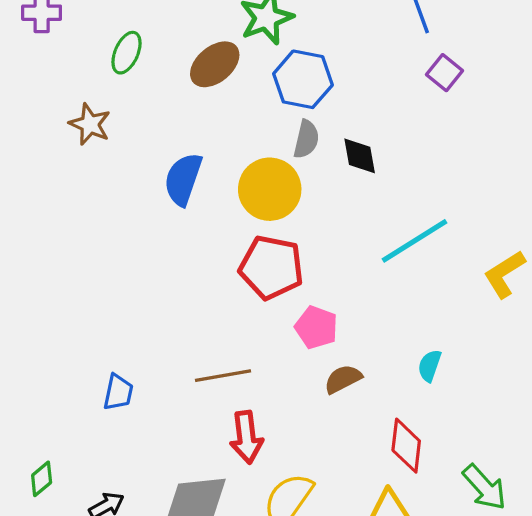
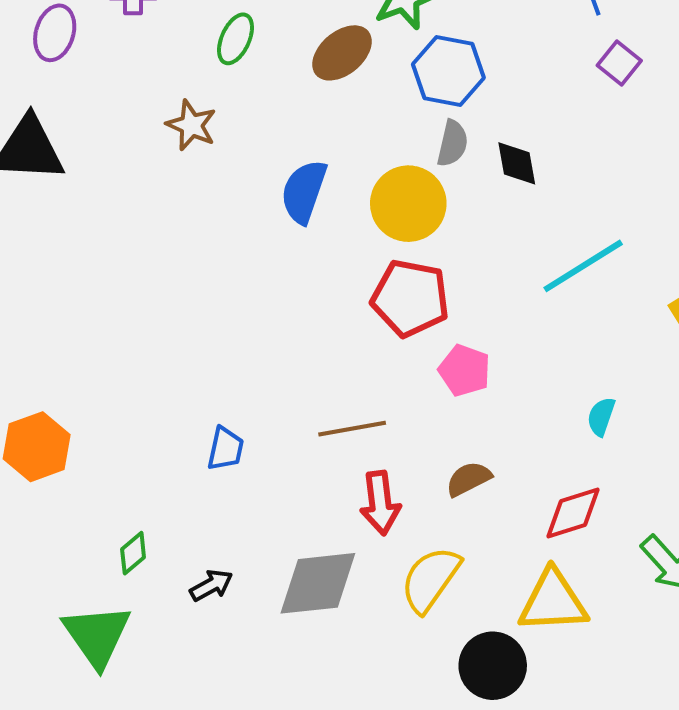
brown semicircle: (343, 379) -> (469, 479), moved
red diamond: (406, 446) -> (573, 513), turned 66

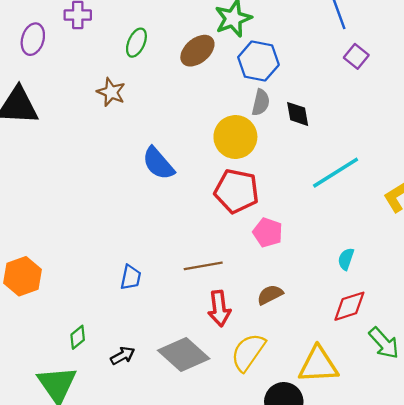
blue semicircle: (304, 192) -> (158, 163), moved, turned -60
red diamond: (573, 513) -> (349, 306), moved
gray diamond: (318, 583) -> (184, 355), turned 48

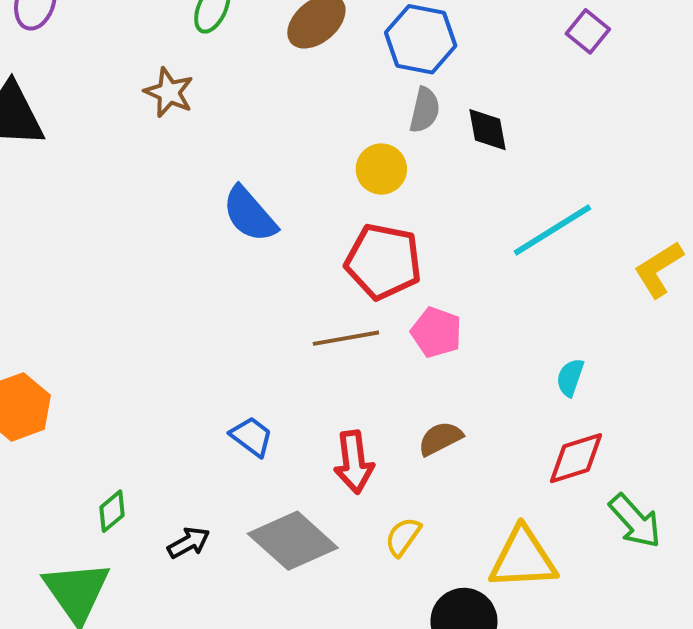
yellow circle: (235, 137) -> (381, 169), size x0.7
brown line: (203, 266) -> (346, 338), moved
blue trapezoid: (131, 277) -> (252, 436), moved, turned -65
yellow semicircle: (248, 352) -> (403, 537), size x0.6

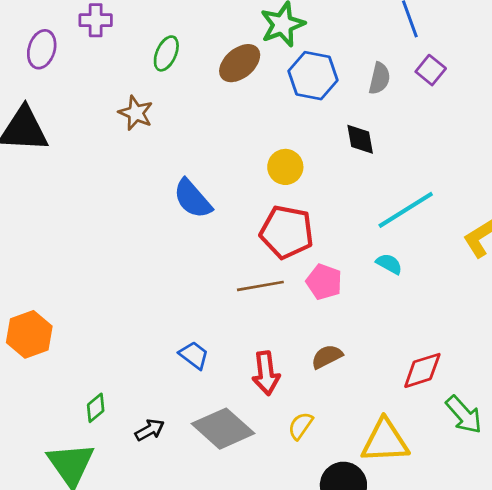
gray semicircle: (425, 110) -> (379, 78), moved
cyan semicircle: (570, 377) -> (389, 264), moved, turned 100

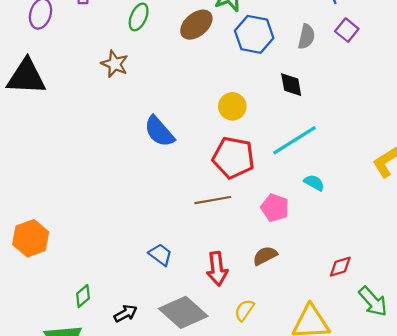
cyan line: (406, 210) -> (294, 140), moved
pink pentagon: (324, 282) -> (275, 208), moved
red diamond: (422, 370) -> (340, 267), size x0.7

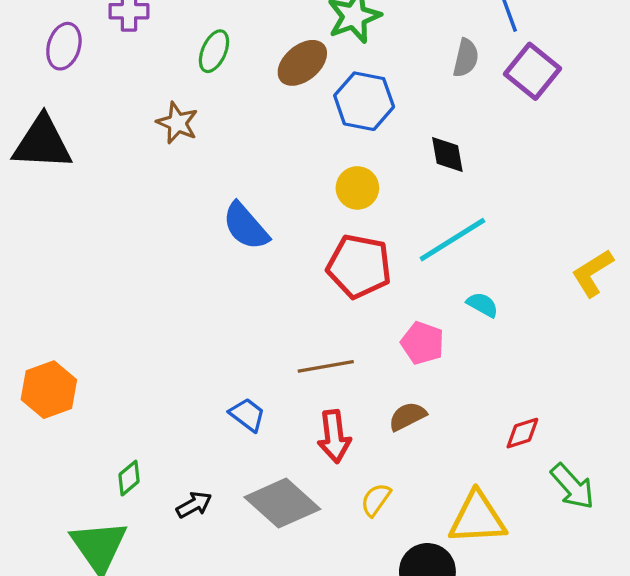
purple square: (347, 30) -> (532, 71), size x1.5
blue hexagon: (254, 34) -> (364, 101), moved
gray semicircle: (306, 37) -> (466, 58), moved
brown line: (213, 200) -> (326, 366), moved

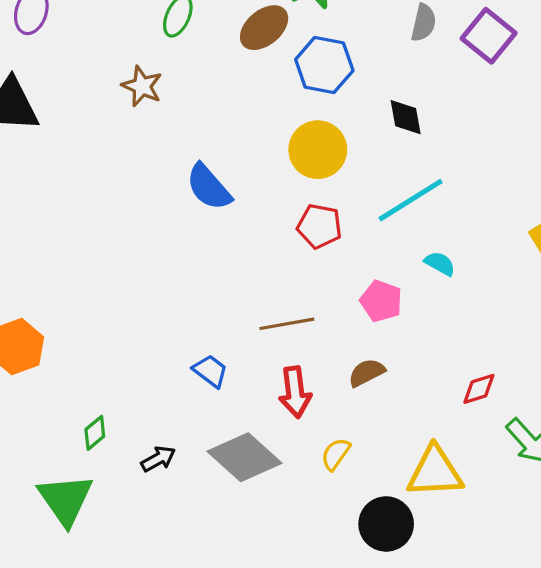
yellow circle: (357, 188) -> (318, 150), size x1.4
red pentagon: (359, 266) -> (319, 226), size x0.7

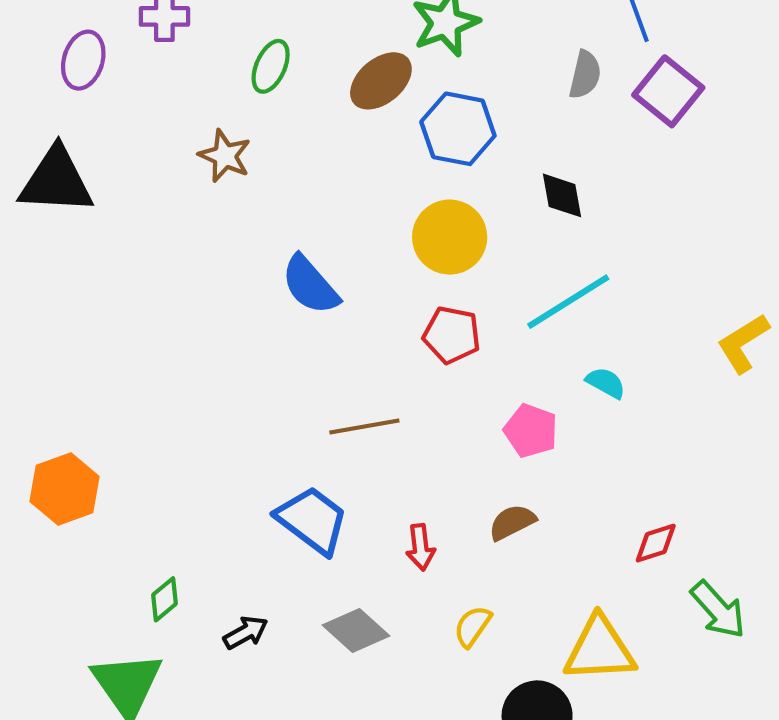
brown line: (287, 324) -> (364, 426), moved
blue trapezoid: (210, 371) -> (312, 520), size x1.6
red arrow: (295, 392) -> (420, 547), size x0.7
gray diamond: (245, 457) -> (356, 630), size x0.7

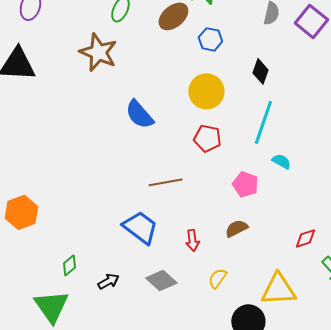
blue hexagon: (458, 129) -> (210, 39), size x0.7
brown star: (225, 156) -> (98, 52), size x1.5
black diamond: (562, 195) -> (260, 71), turned 30
cyan line: (568, 302) -> (263, 122), turned -39

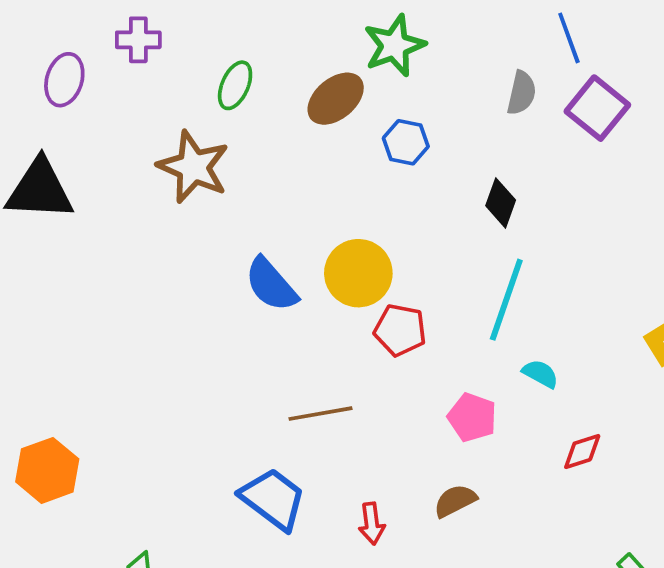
yellow circle: (206, 91) -> (358, 273), moved
red diamond: (305, 238) -> (582, 451), moved

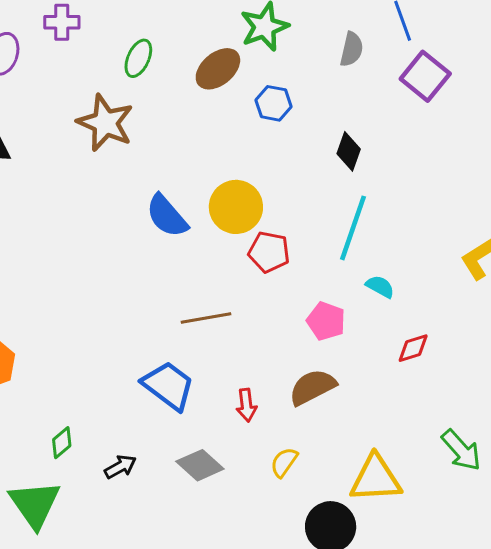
gray semicircle: (522, 93) -> (352, 49), moved
brown semicircle: (455, 501) -> (313, 387), size x1.4

